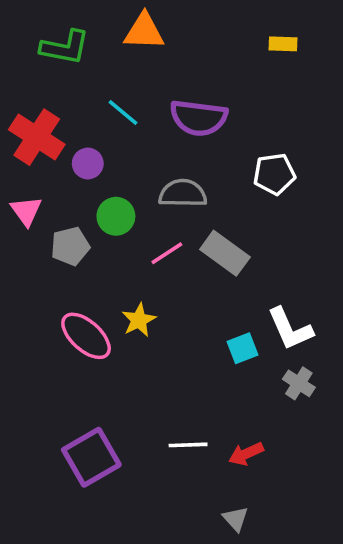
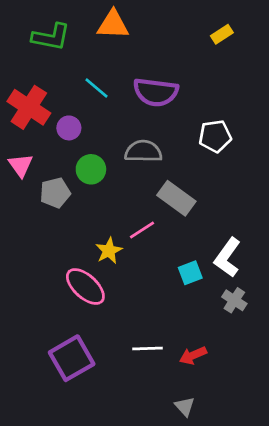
yellow rectangle: (283, 44) -> (222, 34), turned -35
pink line: (167, 253) -> (142, 230), moved
white L-shape: (290, 329) -> (227, 258), turned 60
pink ellipse: (86, 336) -> (85, 286), moved

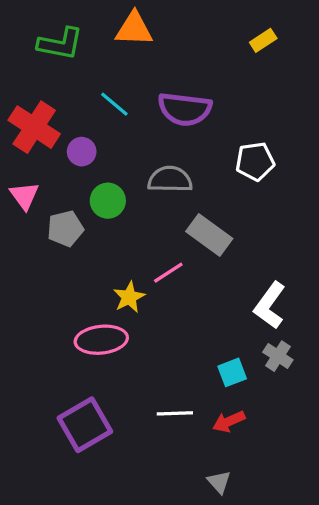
cyan square: (190, 273) -> (232, 372), moved
pink ellipse: (85, 286) -> (101, 340), turned -48

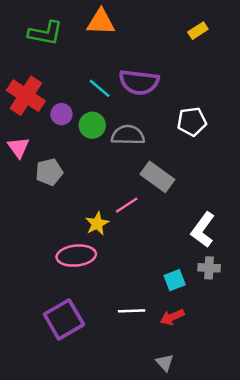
cyan line: (114, 104) -> (100, 88), moved
green circle: (108, 201) -> (92, 125), moved
gray cross: (278, 356) -> (209, 268), turned -30

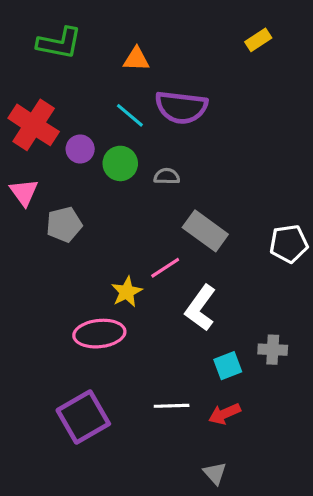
orange triangle: (101, 22) -> (136, 59), moved, size x0.7
white pentagon: (192, 122) -> (289, 244), moved
gray semicircle: (128, 135) -> (167, 176), size x0.6
white L-shape: (203, 230) -> (200, 308), moved

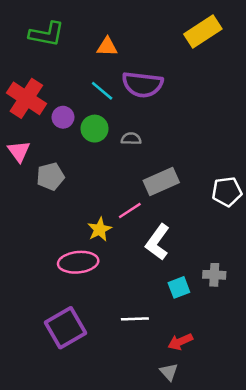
yellow rectangle: (258, 40) -> (203, 32), size x1.8
gray rectangle: (205, 231) -> (161, 182), turned -60
red arrow: (225, 414) -> (180, 342), moved

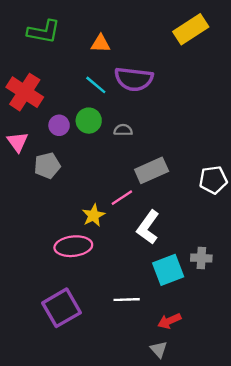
purple circle: (63, 117) -> (59, 125), moved
cyan square: (179, 287) -> (168, 270), size x1.5

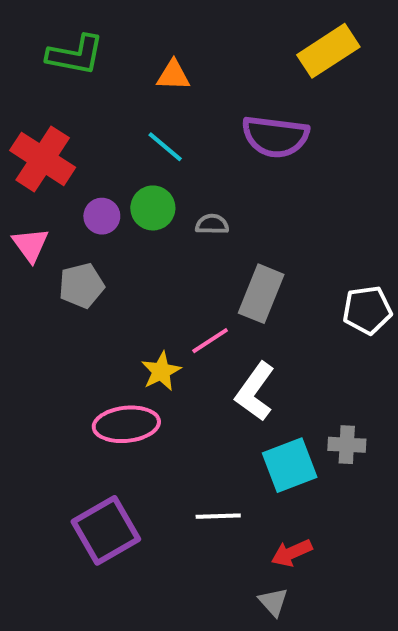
purple semicircle: (134, 79) -> (275, 137), moved
gray rectangle: (152, 170) -> (261, 294), turned -44

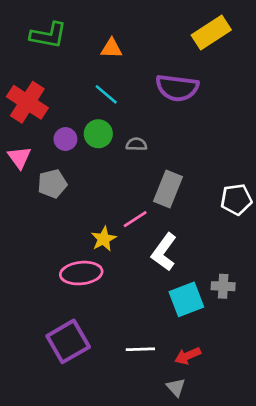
white line: (218, 516) -> (140, 349), moved

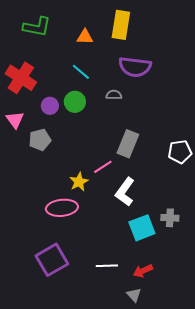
yellow rectangle: (211, 33) -> (121, 25), moved, turned -48
gray semicircle: (136, 144) -> (114, 95), moved

